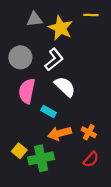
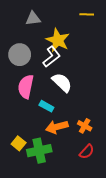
yellow star: (61, 28) -> (58, 40), moved

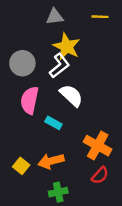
gray triangle: (33, 18) -> (55, 17), moved
orange cross: (85, 126) -> (98, 146), size x1.6
orange arrow: (57, 127) -> (51, 161), moved
green cross: (39, 151) -> (58, 192), moved, size x0.7

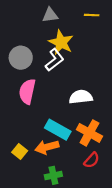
white semicircle: (71, 95) -> (81, 97), moved, turned -50
cyan rectangle: (53, 123) -> (58, 130), moved, size x1.6

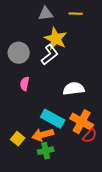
yellow line: (92, 15) -> (76, 14), moved
pink semicircle: (27, 91) -> (25, 84), size x0.6
red semicircle: (92, 160) -> (90, 136), moved
green cross: (53, 175) -> (46, 151), moved

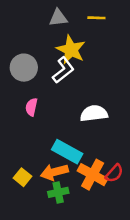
orange cross: (82, 122) -> (93, 175), moved

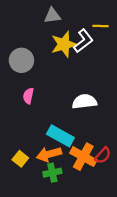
yellow line: (96, 18) -> (100, 26), moved
yellow star: (71, 50) -> (64, 44), turned 30
white L-shape: (63, 70) -> (83, 41), moved

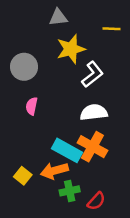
white L-shape: (83, 41) -> (92, 74), moved
red semicircle: (103, 155) -> (96, 201), moved
orange cross: (83, 157) -> (92, 147), moved
green cross: (52, 173) -> (70, 191), moved

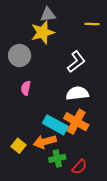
yellow star: (71, 49) -> (43, 32), moved

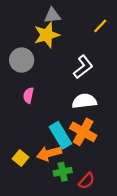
yellow line: (92, 24) -> (100, 26), turned -48
cyan rectangle: (55, 125) -> (60, 135), turned 30

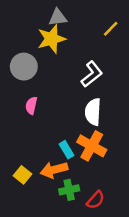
white semicircle: (84, 101) -> (93, 112), turned -80
cyan rectangle: (60, 135) -> (67, 150), size x0.6

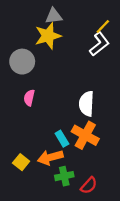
white L-shape: (92, 74) -> (99, 44), moved

